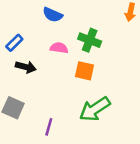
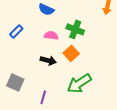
black arrow: (26, 67) -> (48, 60), moved
orange square: (84, 71) -> (71, 53), turned 35

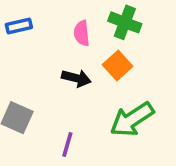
blue rectangle: (16, 31) -> (19, 26), turned 32
pink semicircle: (51, 35) -> (82, 33), turned -104

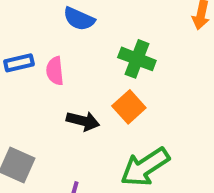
pink semicircle: (82, 33) -> (55, 71), moved

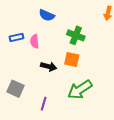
orange square: (129, 107) -> (72, 59), turned -35

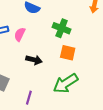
pink semicircle: (35, 41) -> (20, 34), turned 32
orange square: (72, 59) -> (68, 53), moved

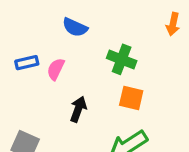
black arrow: (34, 60) -> (78, 109), turned -84

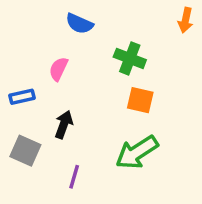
blue rectangle: (27, 63) -> (22, 97), moved
black arrow: (78, 109) -> (64, 125), moved

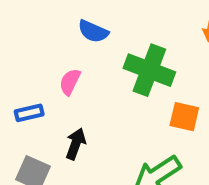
green cross: (130, 58) -> (149, 70), size x1.4
orange square: (140, 100) -> (184, 117), moved

